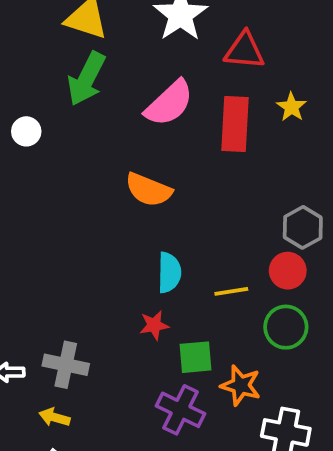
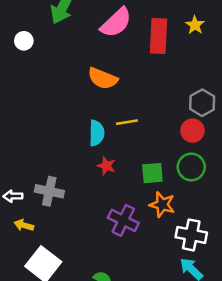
cyan semicircle: (169, 273) -> (97, 133), moved
yellow line: (231, 291) -> (127, 122), moved
red star: (154, 325) -> (106, 166), turned 30
green square: (196, 357) -> (152, 173), moved
yellow arrow: (54, 417) -> (24, 225), moved

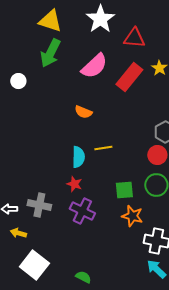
red rectangle: (158, 36) -> (129, 77), turned 36
orange semicircle: (103, 78) -> (83, 112), size x0.7
red star: (106, 166) -> (74, 184), moved
purple cross: (123, 220) -> (82, 211), moved

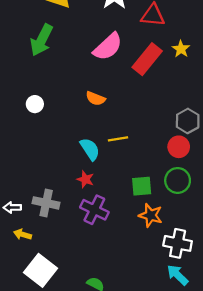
green arrow: (50, 53) -> (42, 40), moved
white circle: (18, 81) -> (35, 104), moved
cyan semicircle: (78, 157) -> (90, 149), turned -35

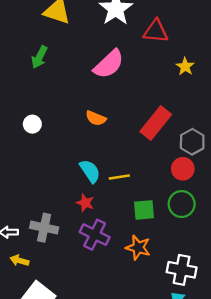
green arrow: (42, 40) -> (39, 57), size x0.7
red rectangle: (147, 59) -> (156, 123), moved
yellow line: (118, 139) -> (119, 177), moved
orange star: (151, 215) -> (138, 248), moved

